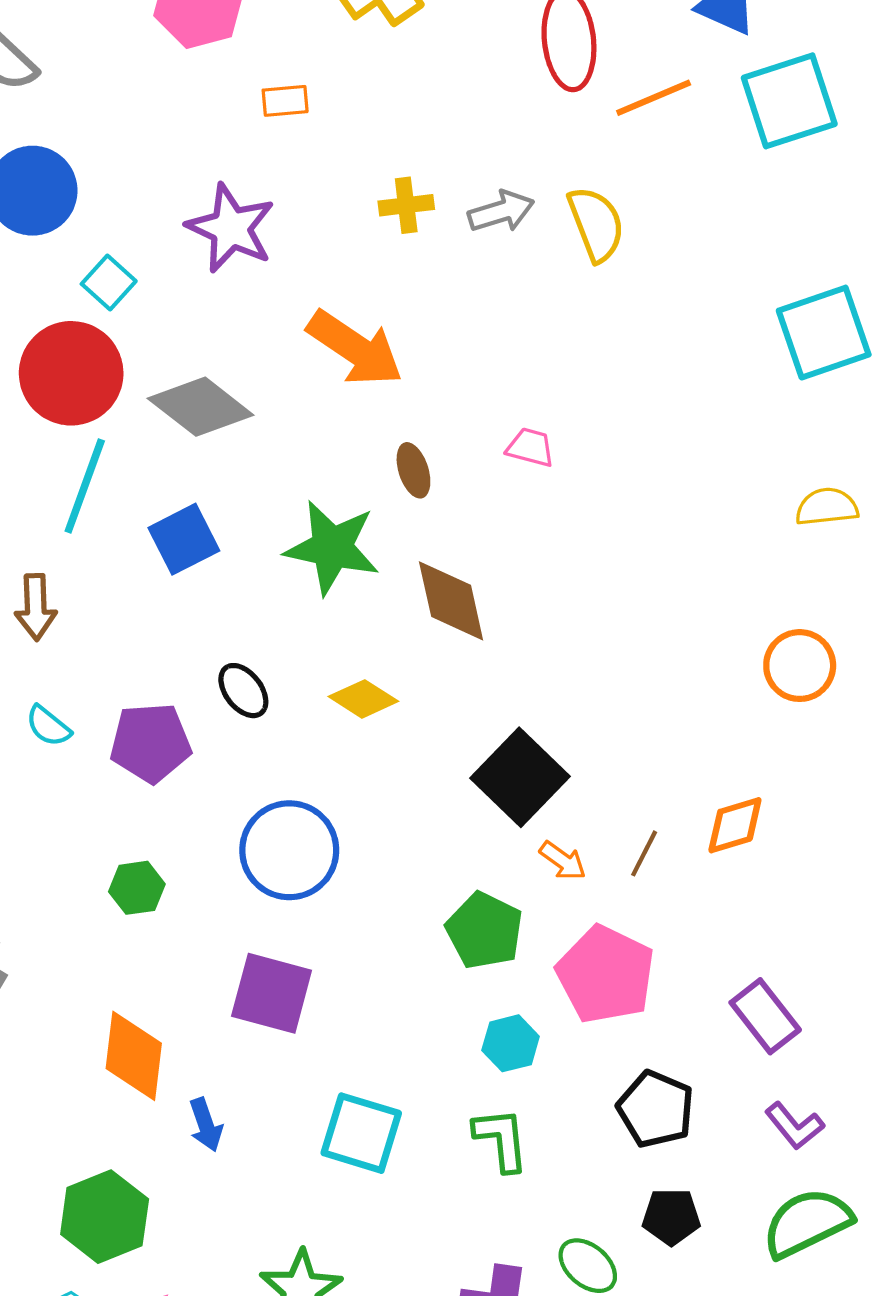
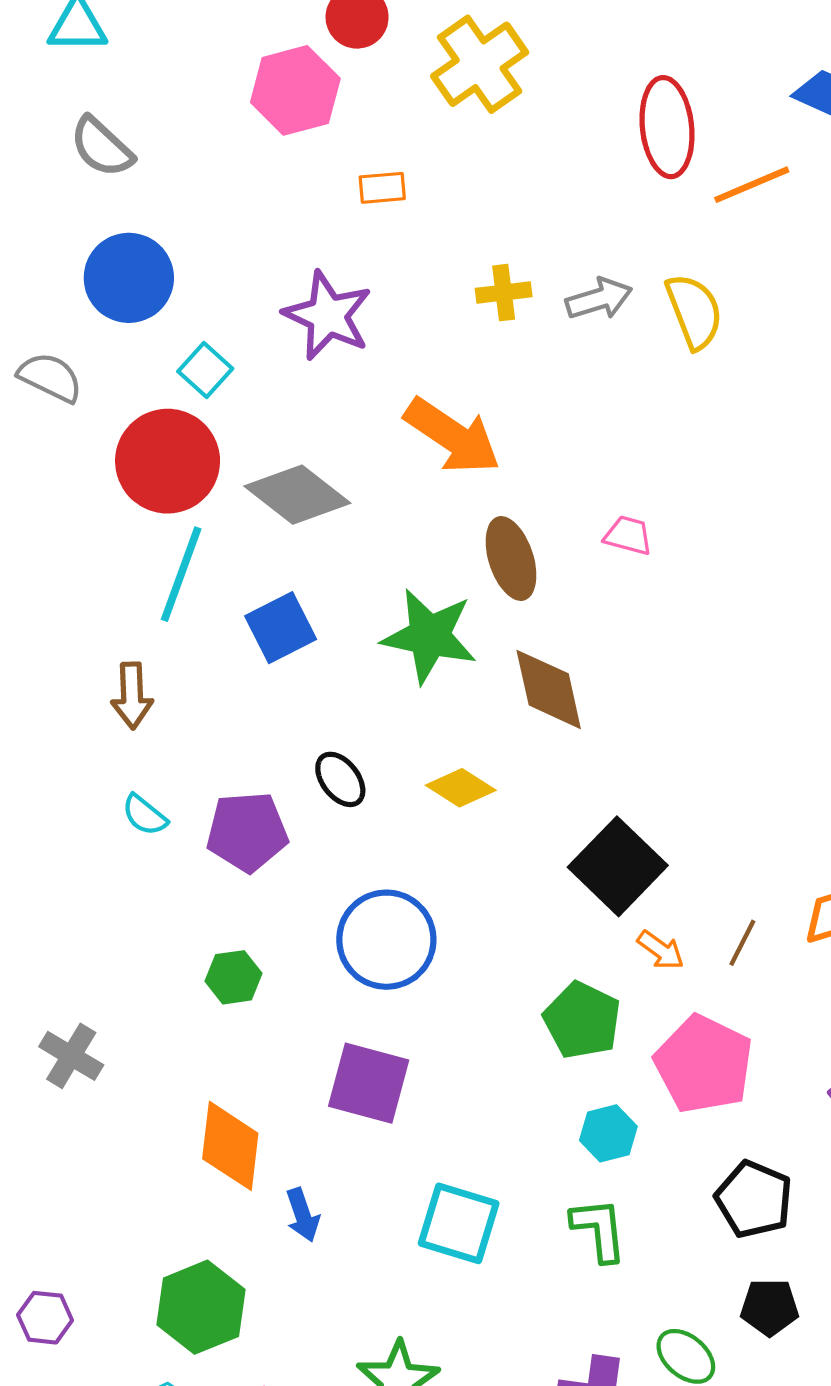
brown ellipse: (413, 470) -> (511, 558), size x1.5

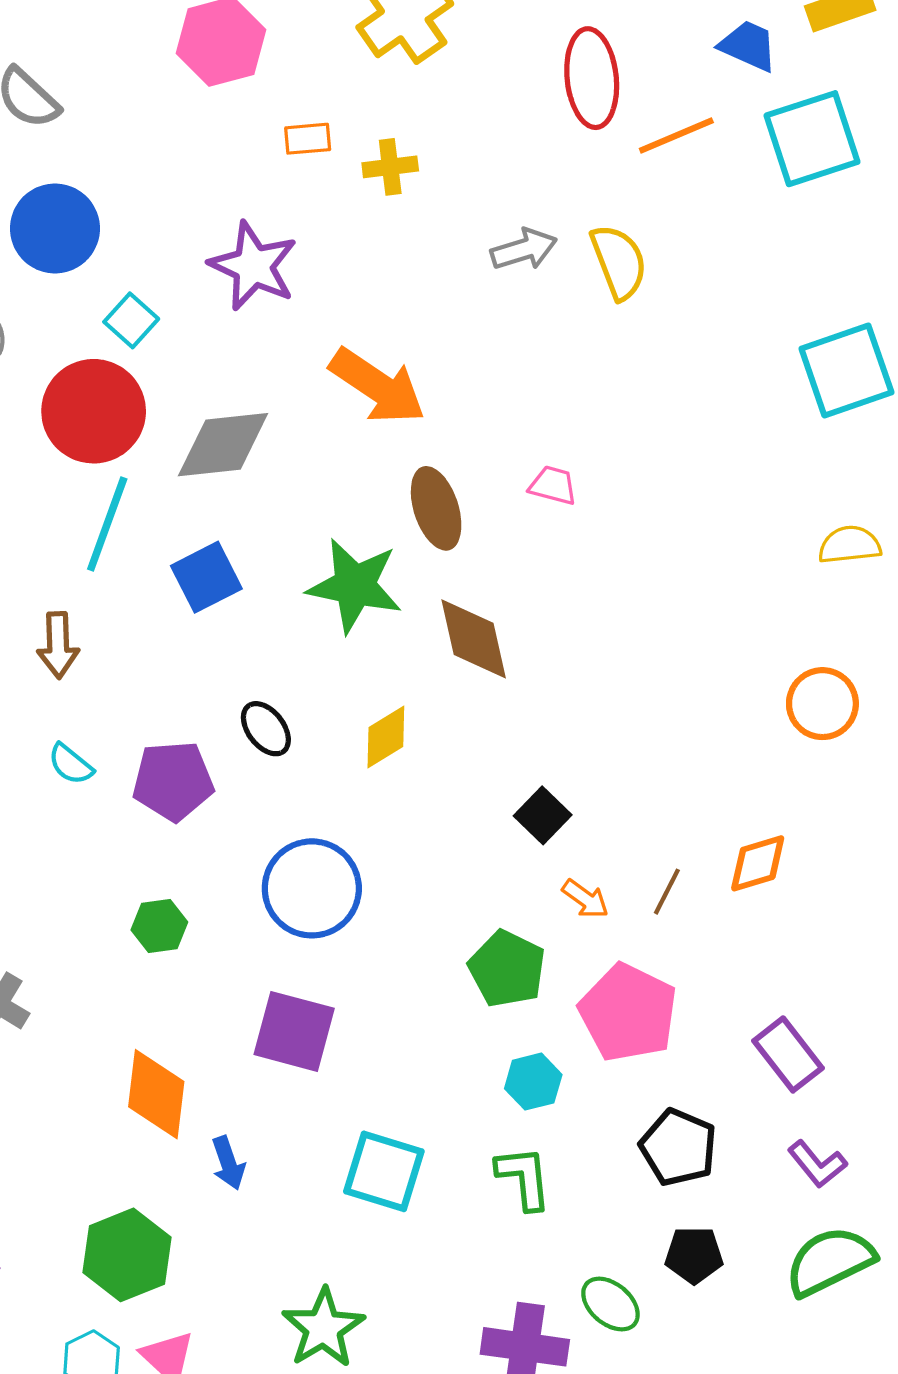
yellow cross: (504, 293) -> (390, 167), moved
gray diamond: (297, 495) -> (223, 445), turned -44
yellow diamond: (461, 788) -> (386, 737), turned -64
black square: (618, 866) -> (543, 815), size x0.6

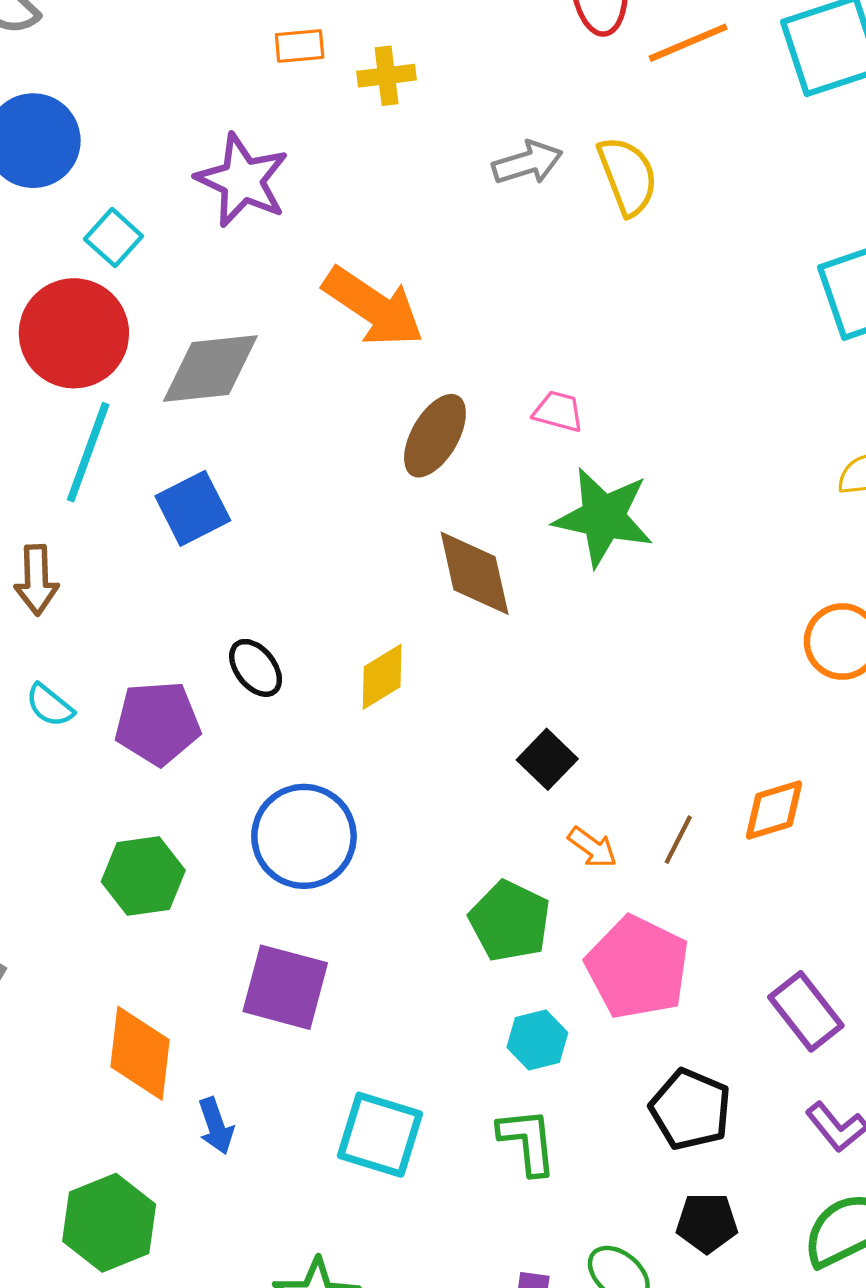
brown ellipse: (436, 508) -> (435, 436), turned 48
green star: (355, 586) -> (603, 517), moved
green hexagon: (159, 926) -> (143, 876), size x1.4

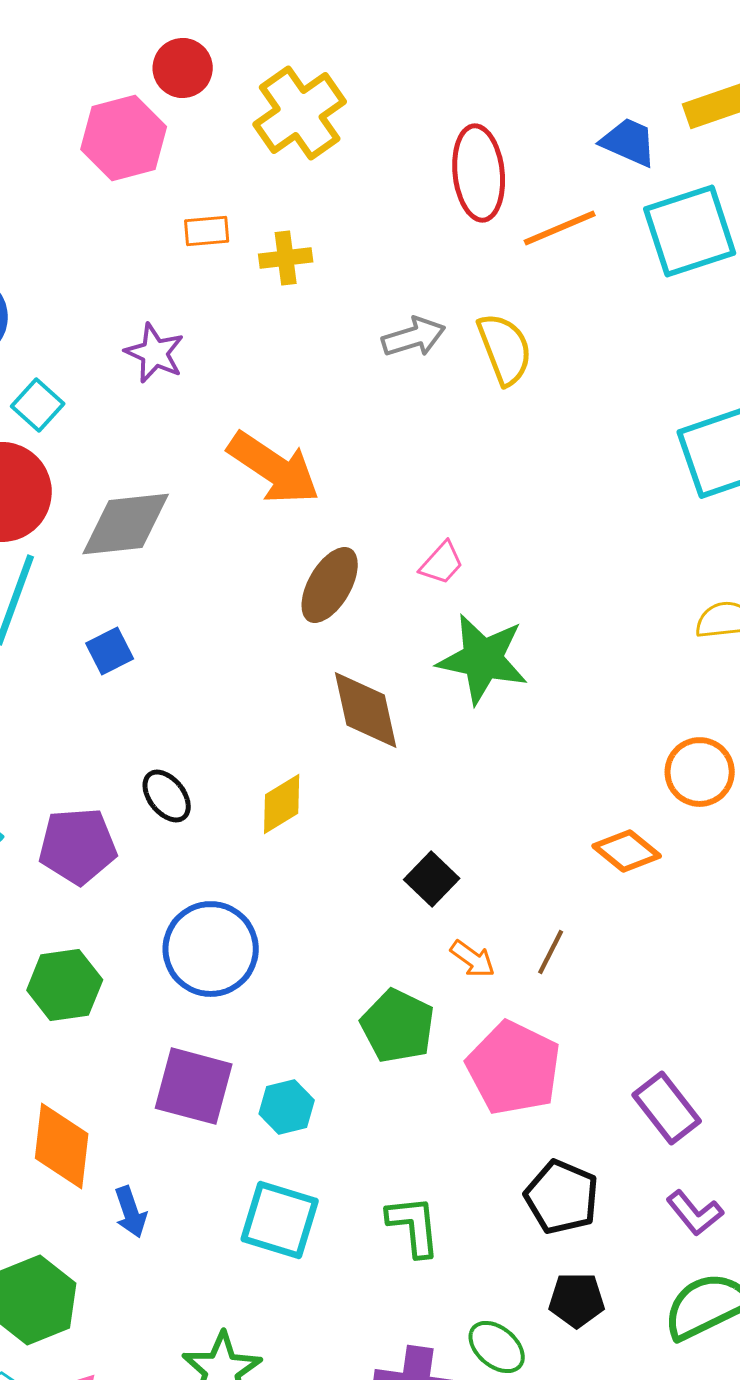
purple star: (242, 180) -> (155, 353), size x0.7
pink trapezoid: (558, 411) -> (442, 563), turned 117
blue square: (193, 508) -> (110, 651), size x0.7
orange diamond: (774, 810) -> (627, 851), moved, turned 56
cyan hexagon: (537, 1040) -> (287, 1107), moved

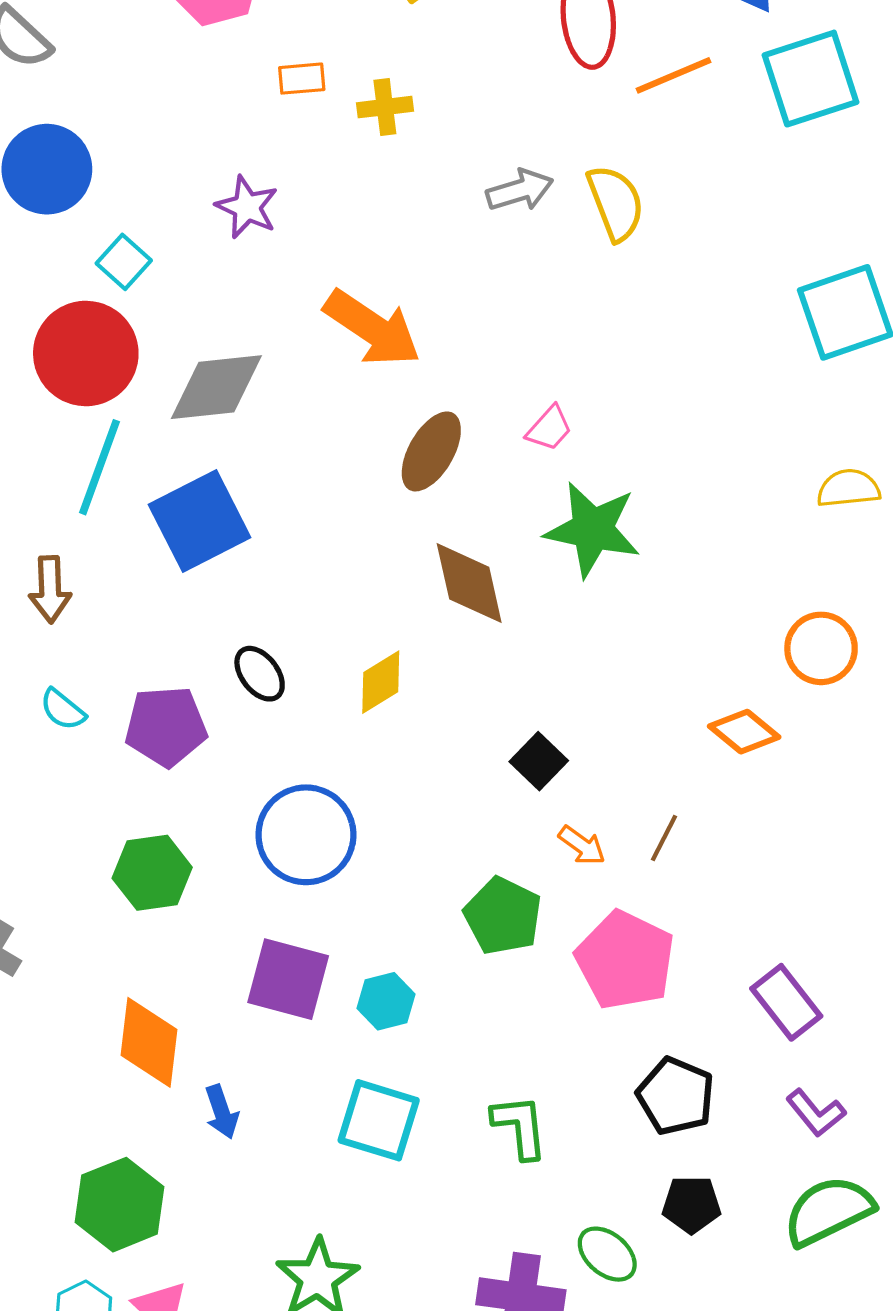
blue square: (110, 651) -> (200, 521), size x2.0

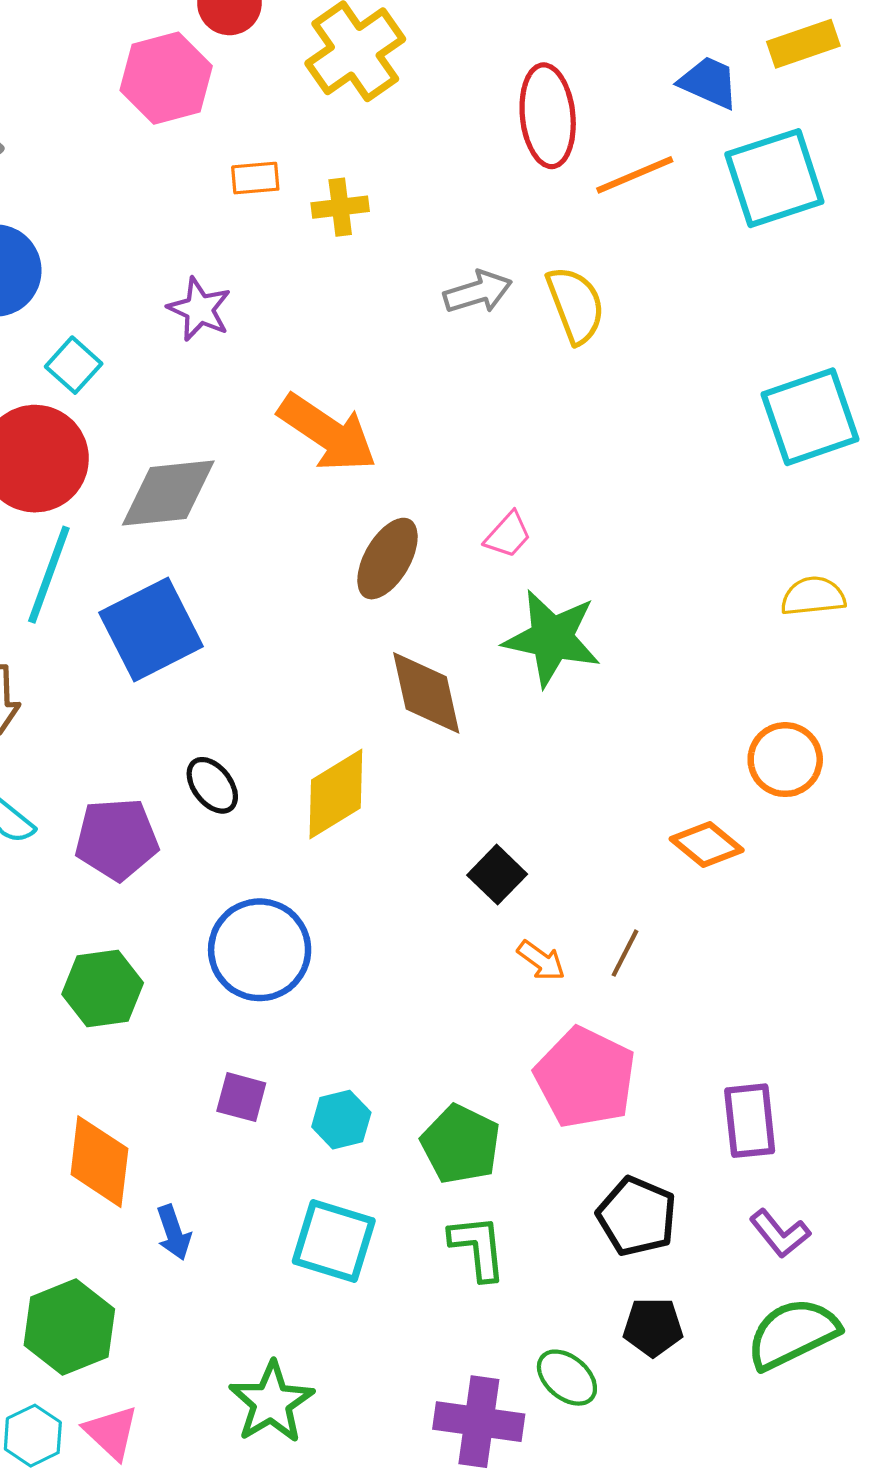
yellow diamond: (381, 682) -> (336, 794), size x1.4
green pentagon: (503, 916) -> (461, 1144), moved
purple square: (288, 979) -> (241, 1097), size x0.6
purple rectangle: (786, 1002) -> (750, 1121), turned 32

